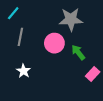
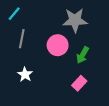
green arrow: (78, 52) -> (83, 55), turned -112
pink rectangle: (93, 74) -> (79, 83), moved

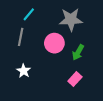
cyan line: (14, 14) -> (29, 14), moved

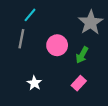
gray star: (71, 20) -> (91, 23), moved, turned -30
white star: (24, 71) -> (34, 83), moved

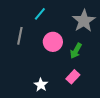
cyan line: (30, 15) -> (40, 14), moved
white star: (34, 83) -> (41, 85), moved

